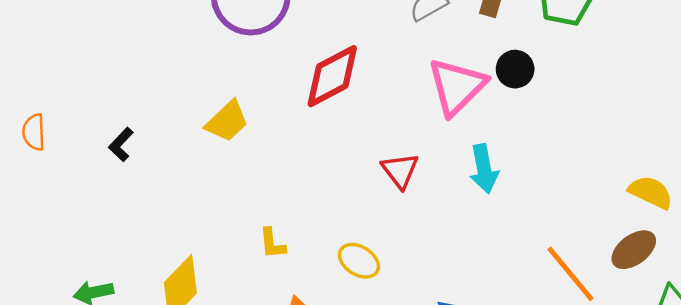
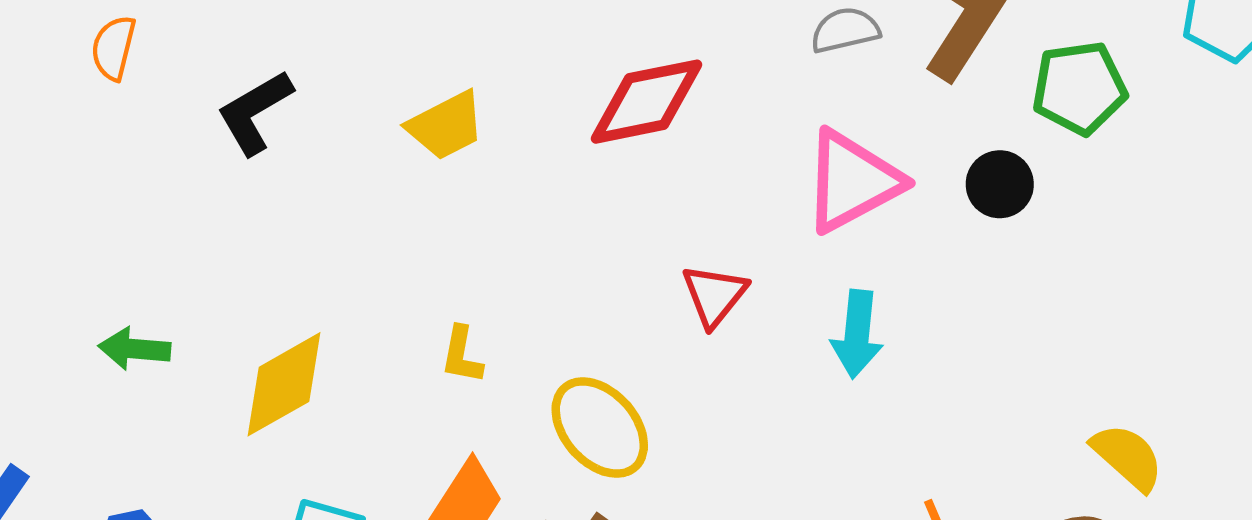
black circle: (515, 69) -> (1000, 184), moved
black L-shape: (121, 145) -> (255, 112), size x1.5
yellow ellipse: (359, 261) -> (600, 428), size x1.4

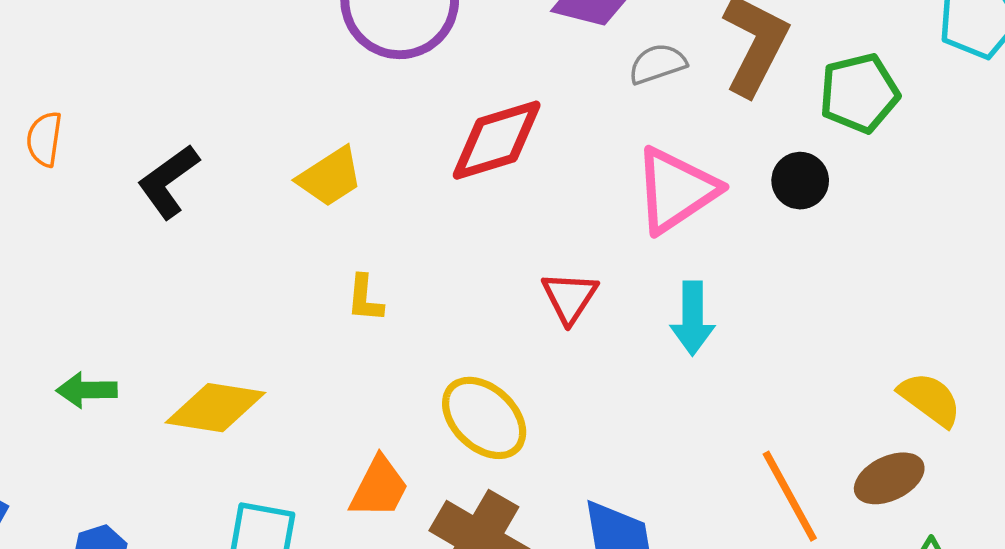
yellow L-shape: (462, 355) -> (365, 298), moved
yellow diamond: (284, 384) -> (215, 408), turned 44

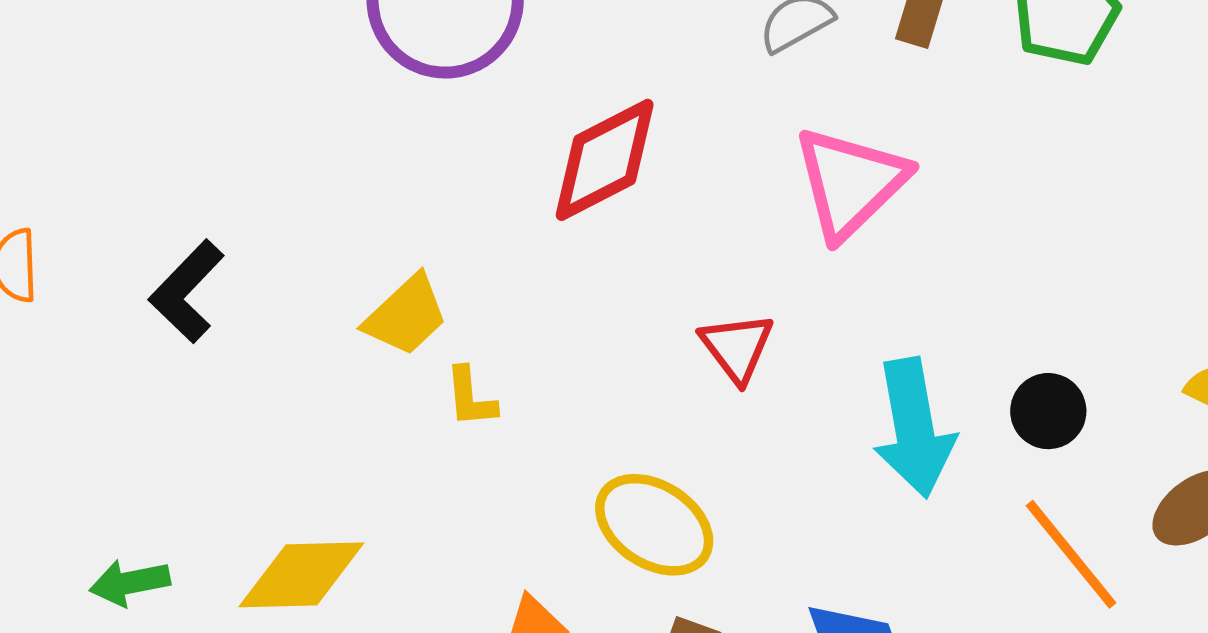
yellow trapezoid: (330, 177) -> (406, 315), moved
black circle: (800, 181) -> (1048, 411), moved
cyan arrow: (693, 318) -> (914, 428), moved, size x1.4

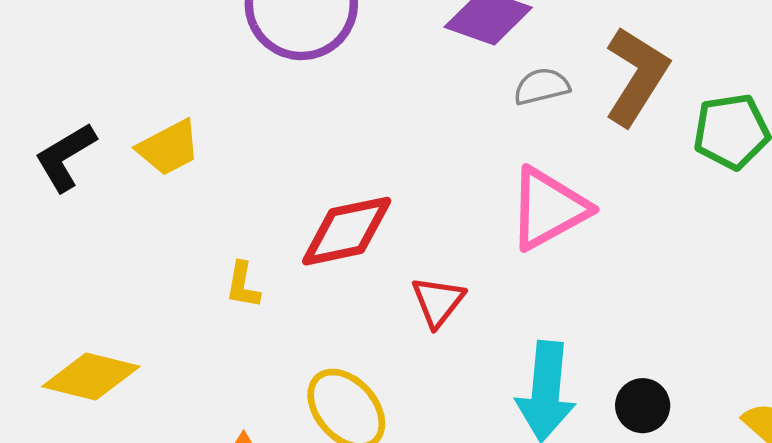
red diamond: (605, 160) -> (347, 231), moved
yellow trapezoid: (406, 315) -> (169, 148), moved

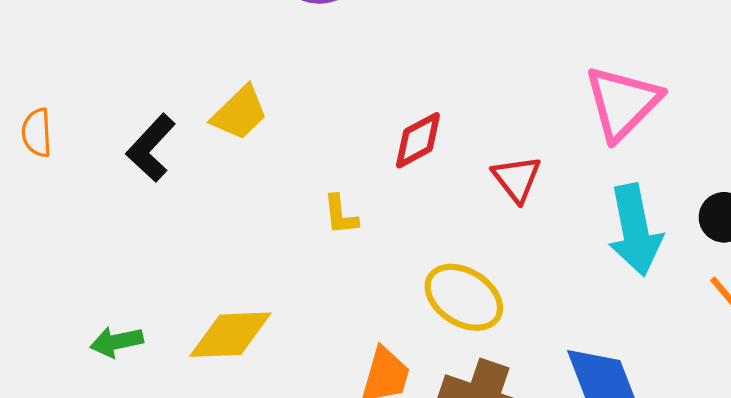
pink triangle: (548, 208) -> (623, 103), moved
red diamond: (347, 231) -> (418, 140), size x0.7

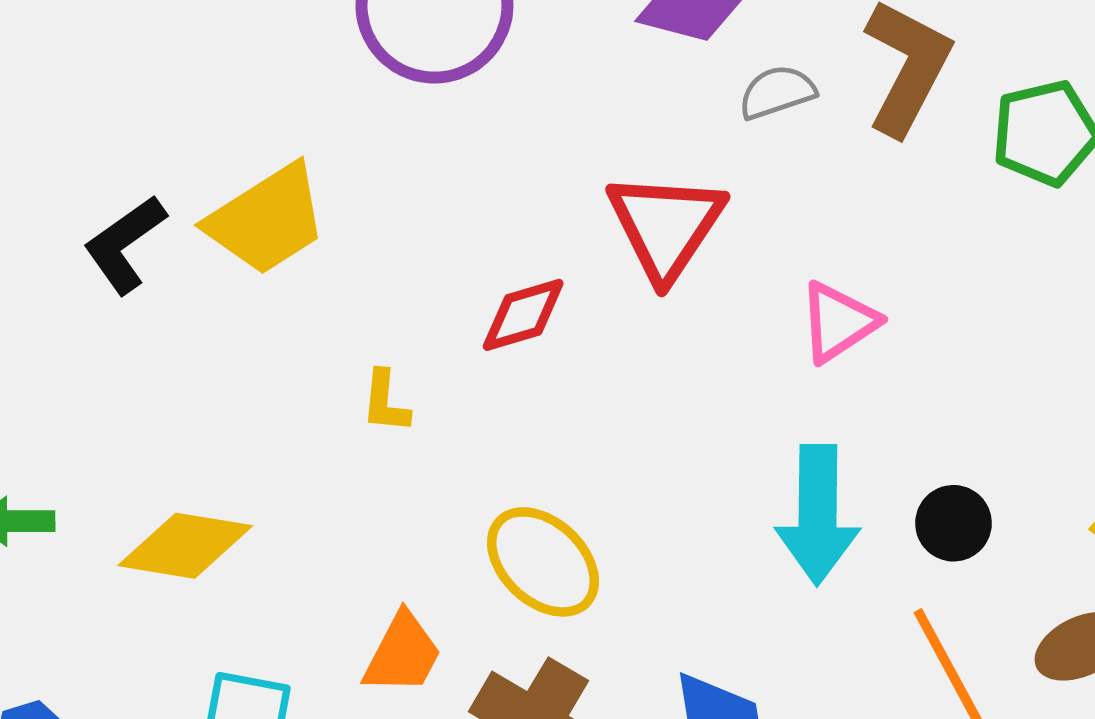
pink triangle: (623, 103) -> (838, 322), size x0.7
yellow trapezoid: (240, 113) -> (267, 220), size x1.4
red triangle: (517, 179) -> (666, 226), moved, size x1.6

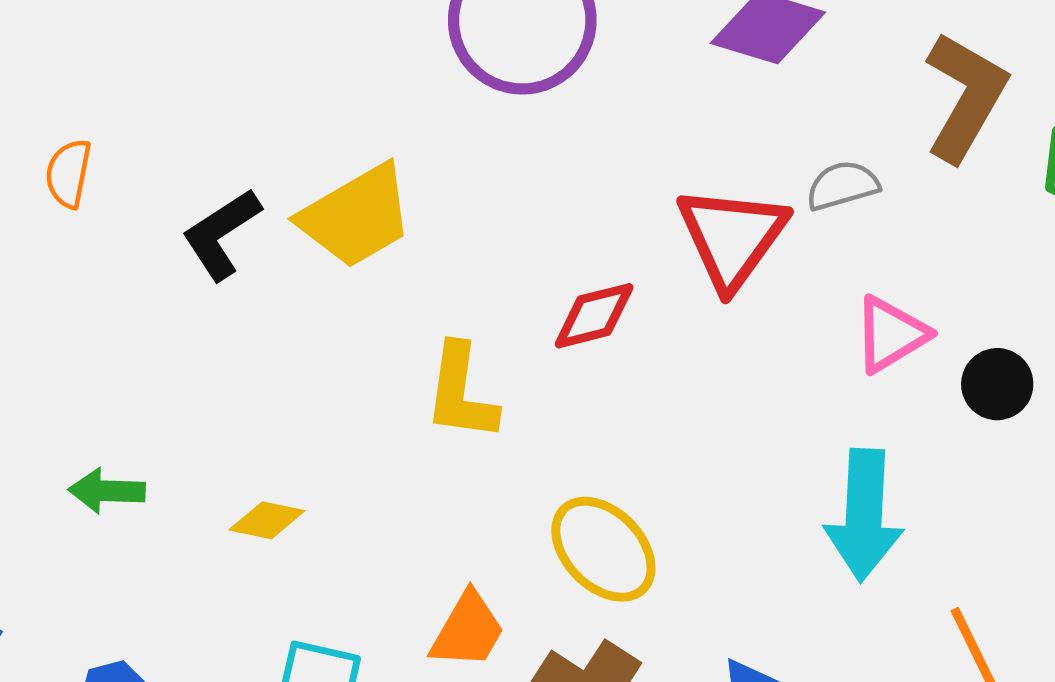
gray semicircle: (777, 92) -> (843, 186), moved
yellow L-shape: (385, 402) -> (461, 392), size x1.6
black circle: (953, 523) -> (997, 384), moved
yellow diamond: (185, 546) -> (267, 520), size x0.6

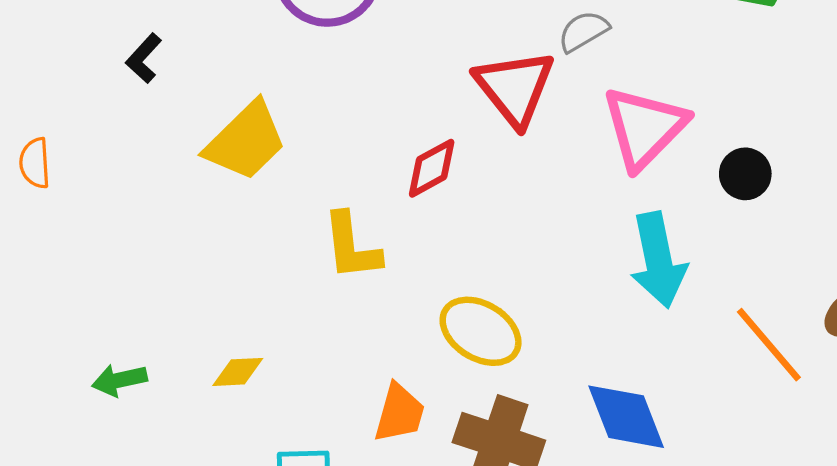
black L-shape: (221, 234) -> (144, 58), moved, size x0.7
pink triangle: (891, 334) -> (644, 128), size x1.5
black circle: (997, 384) -> (745, 174), moved

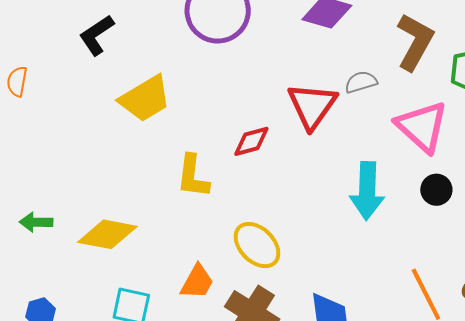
black L-shape: (144, 58) -> (97, 35), size x1.4
pink triangle: (644, 128) -> (422, 127), moved, turned -46
cyan arrow: (658, 260) -> (367, 191), moved
yellow diamond: (238, 372) -> (107, 234), size x1.8

